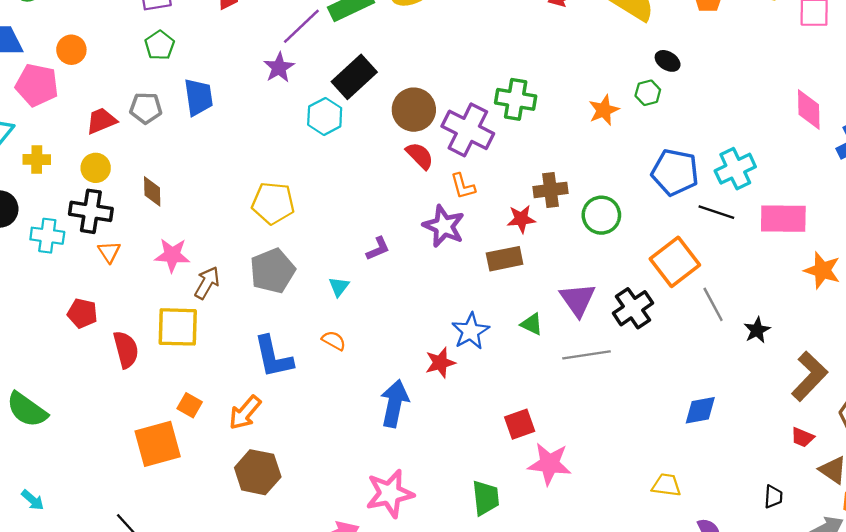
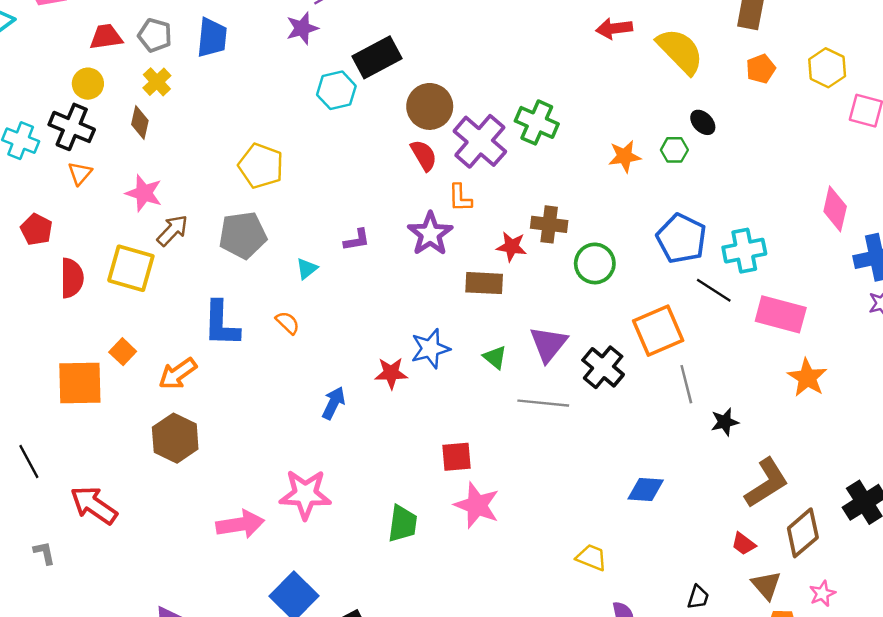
yellow cross: (37, 160) -> (157, 82), moved, turned 32
black cross: (633, 308) -> (603, 367), turned -30
blue arrow: (395, 403) -> (334, 403), size x0.7

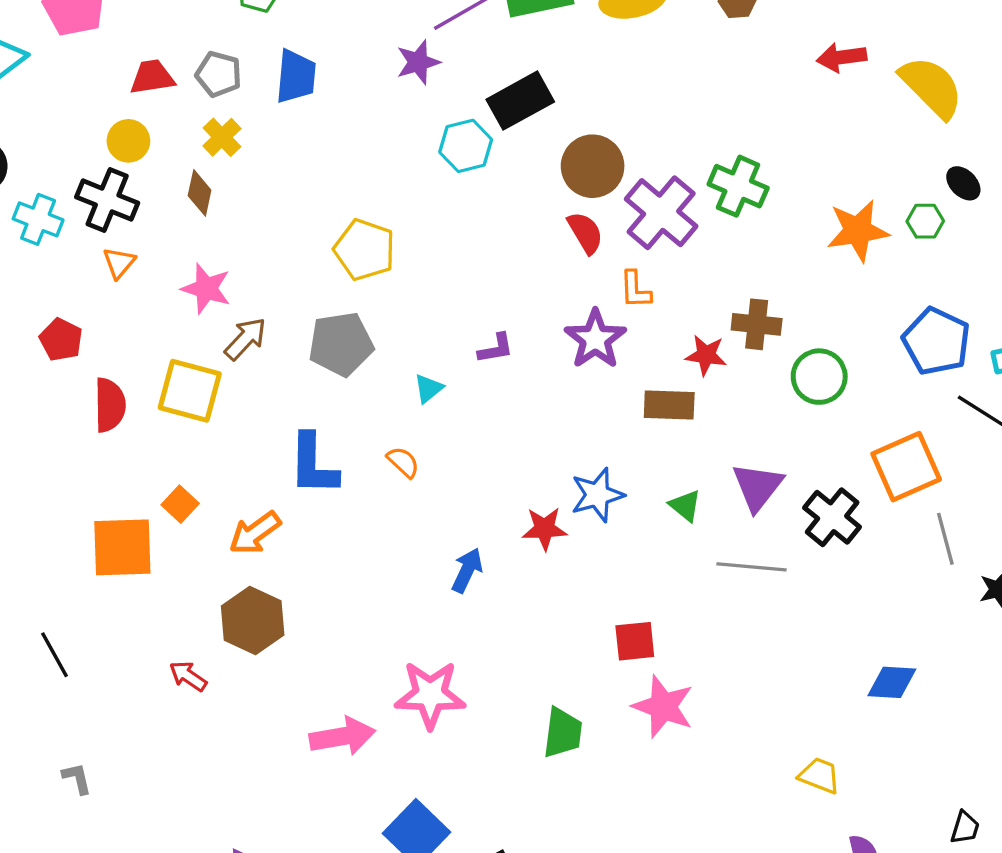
orange star: (625, 156) -> (858, 231), size x1.4
red arrow: (94, 505) -> (188, 676), moved, size x0.6

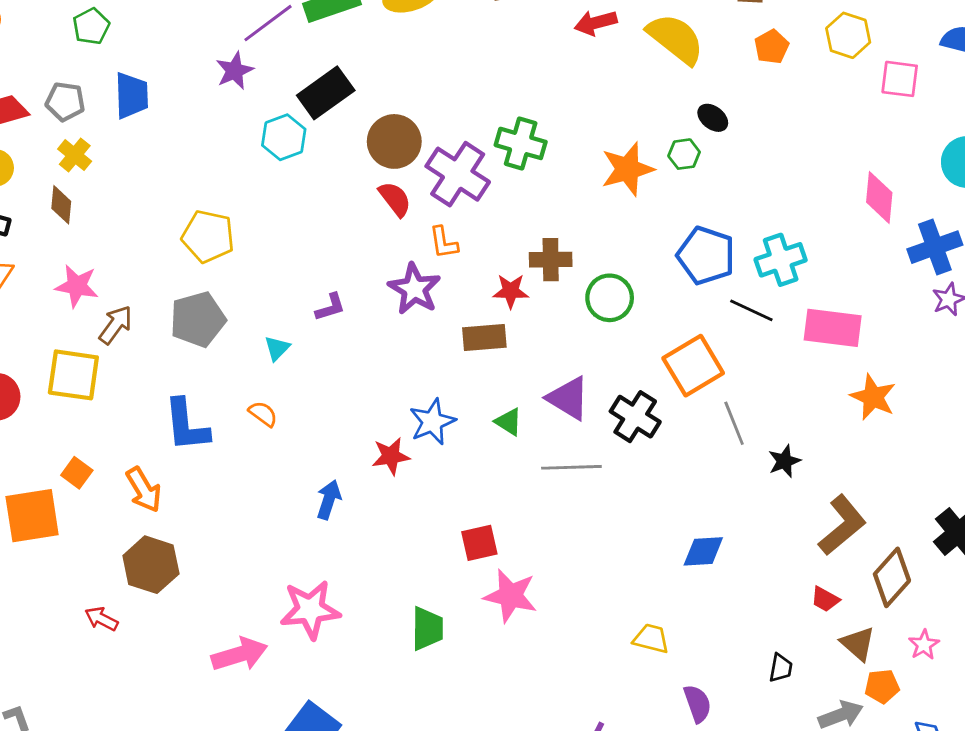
purple triangle: (758, 487) -> (568, 398), turned -30
orange arrow: (255, 533) -> (144, 490), turned -78

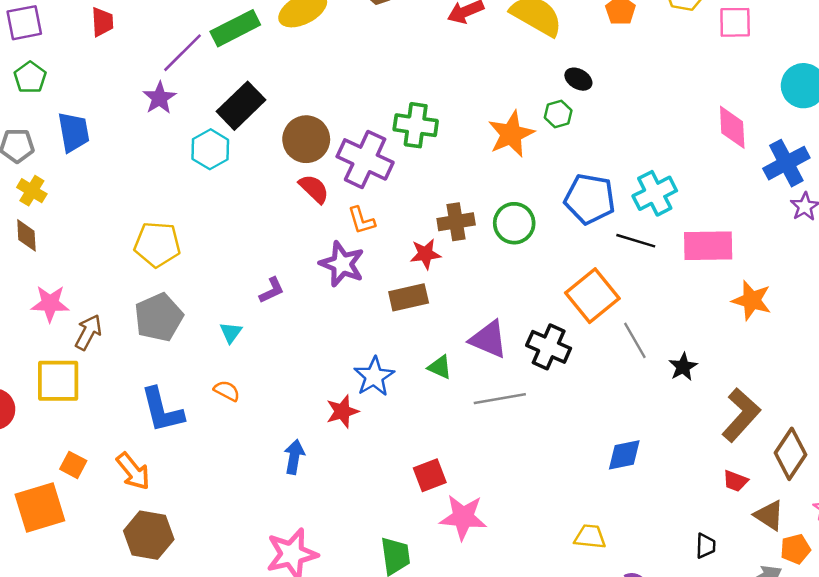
green circle: (610, 298) -> (514, 223), moved

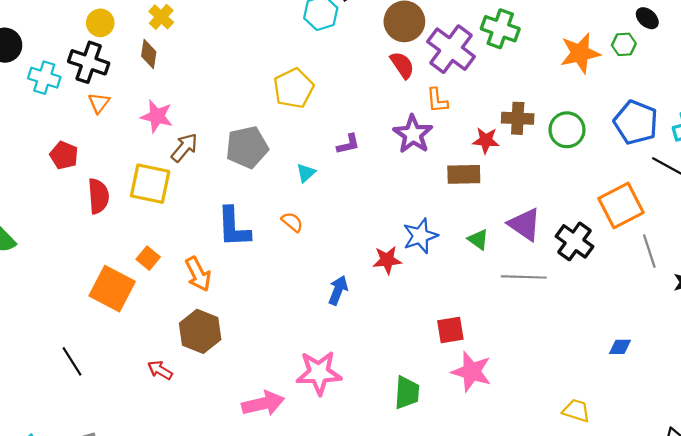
yellow pentagon: (157, 244) -> (293, 88), moved, turned 30
blue diamond: (624, 455) -> (620, 347), size x0.7
orange square: (40, 507) -> (112, 289), turned 33

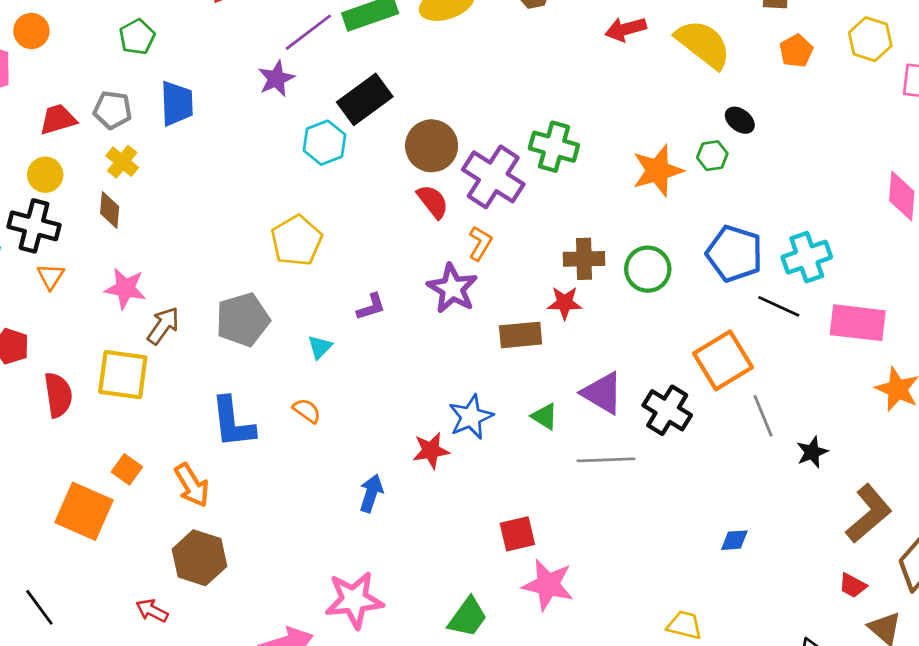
orange L-shape: (437, 100) -> (480, 243), turned -140
red star: (486, 140) -> (565, 303), moved
green trapezoid: (407, 393) -> (468, 617), turned 36

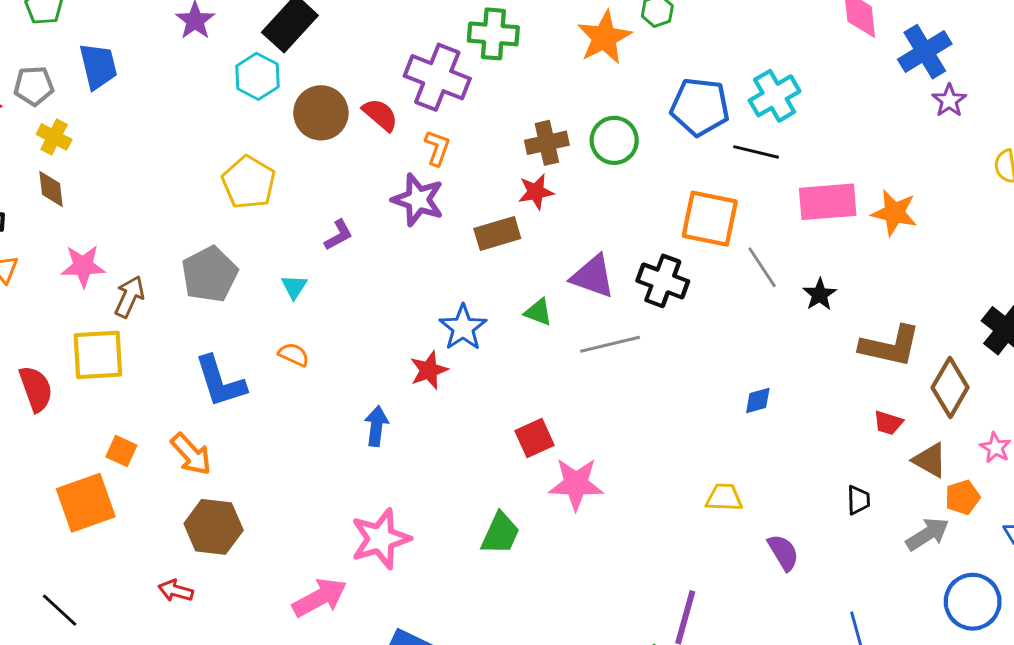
brown circle: (432, 146) -> (321, 113), moved
pink rectangle: (858, 323) -> (828, 202), moved
orange square: (723, 360) -> (710, 219), turned -36
orange square: (84, 511) -> (86, 503), turned -32
brown L-shape: (869, 514) -> (890, 346), turned 64

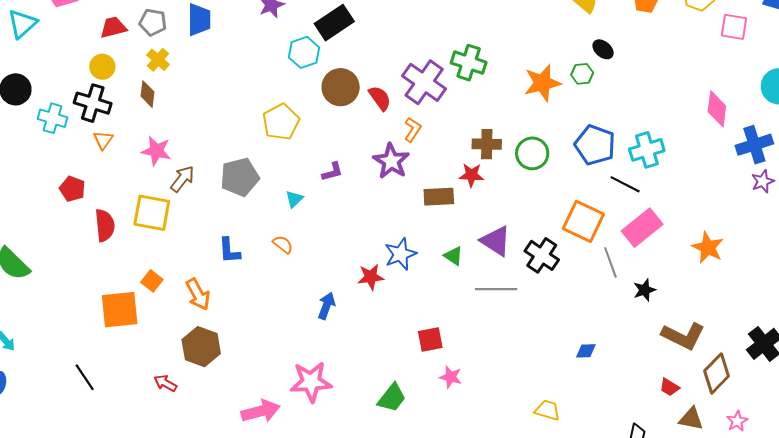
pink rectangle: (828, 202) -> (642, 228), moved, turned -48
blue L-shape: (220, 382) -> (229, 250), size x0.7
brown triangle: (930, 460) -> (691, 419), turned -32
pink star: (576, 484) -> (451, 377), size x0.6

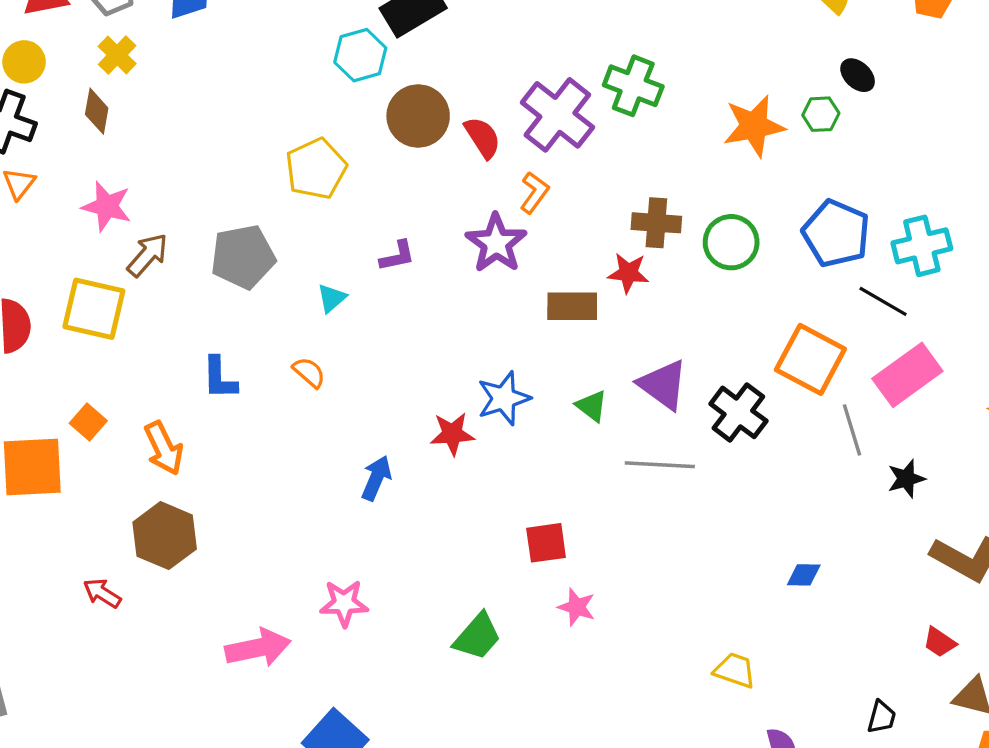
pink star: (311, 382) -> (344, 603), size x0.7

